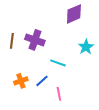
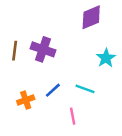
cyan line: (58, 63) -> (85, 89), moved
blue line: (42, 81) -> (53, 90), moved

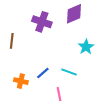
purple cross: (43, 49) -> (42, 22), moved
orange cross: (26, 100) -> (21, 81), turned 32

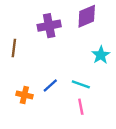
purple cross: (42, 22) -> (49, 26), turned -30
pink line: (59, 94) -> (81, 107), moved

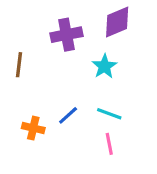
cyan star: (101, 55) -> (104, 66), moved

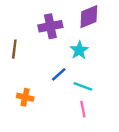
blue line: (68, 115) -> (59, 74), moved

